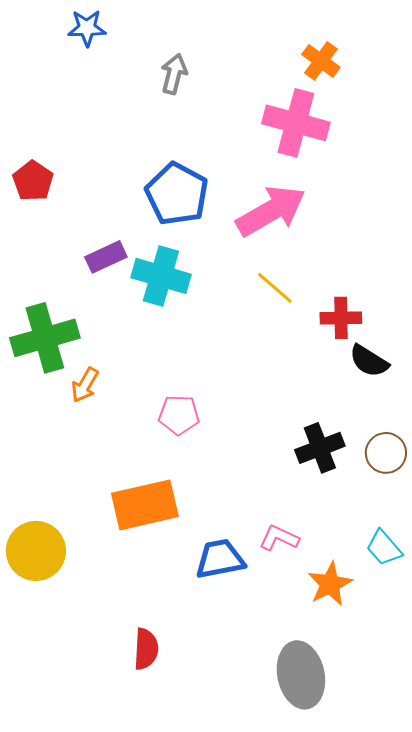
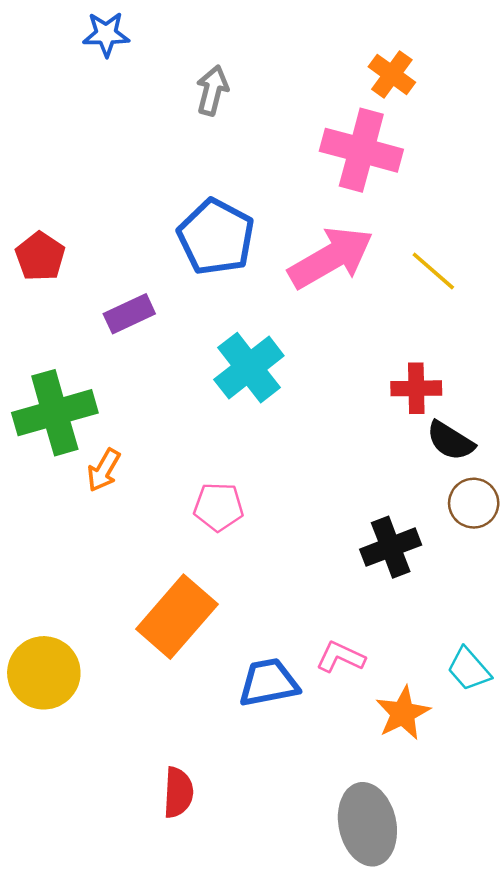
red pentagon: (33, 181) -> (40, 256), moved
cyan cross: (161, 276) -> (249, 368), moved, turned 36
yellow line: (275, 288) -> (433, 271), moved
brown circle: (386, 453) -> (474, 503), moved
orange rectangle: (145, 505) -> (177, 617), turned -36

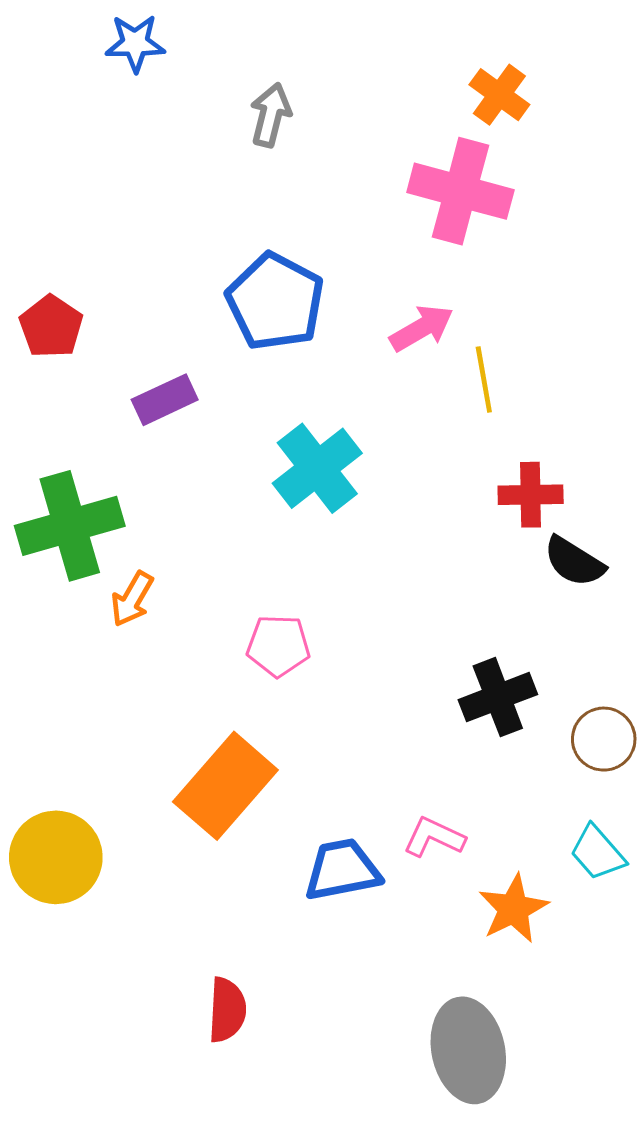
pink arrow: (331, 258) -> (422, 328), size x0.6
yellow line: (433, 271) -> (484, 380), moved, turned 39
brown circle: (474, 503) -> (604, 739), moved

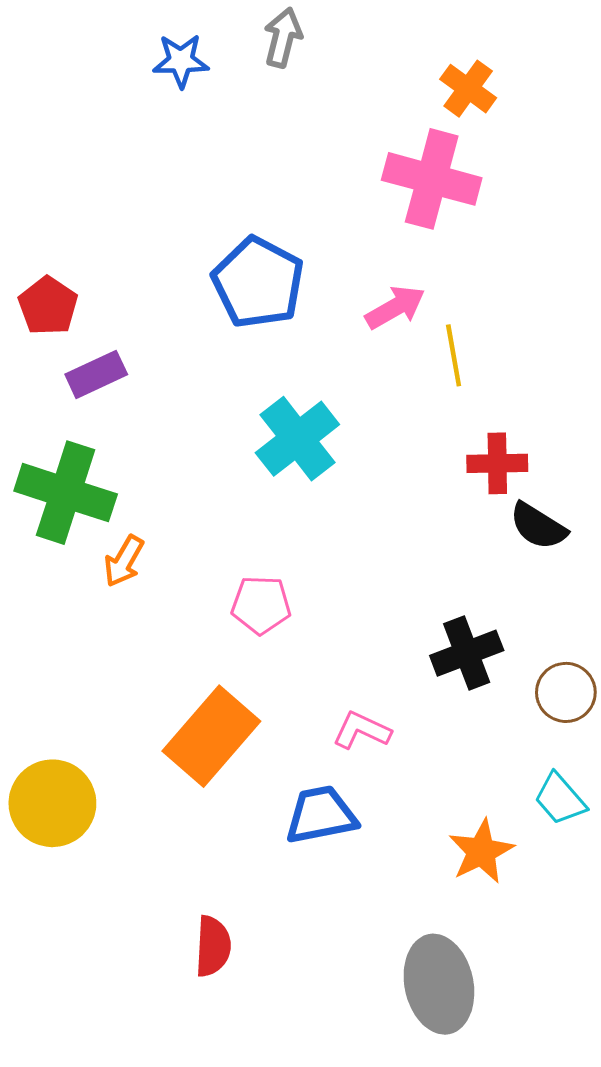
blue star: (135, 43) -> (181, 61), moved
gray arrow: (271, 115) -> (283, 37), moved
purple rectangle: (165, 400) -> (96, 374), moved
green cross: (70, 526) -> (66, 493), turned 34
pink L-shape: (434, 837) -> (362, 730), moved

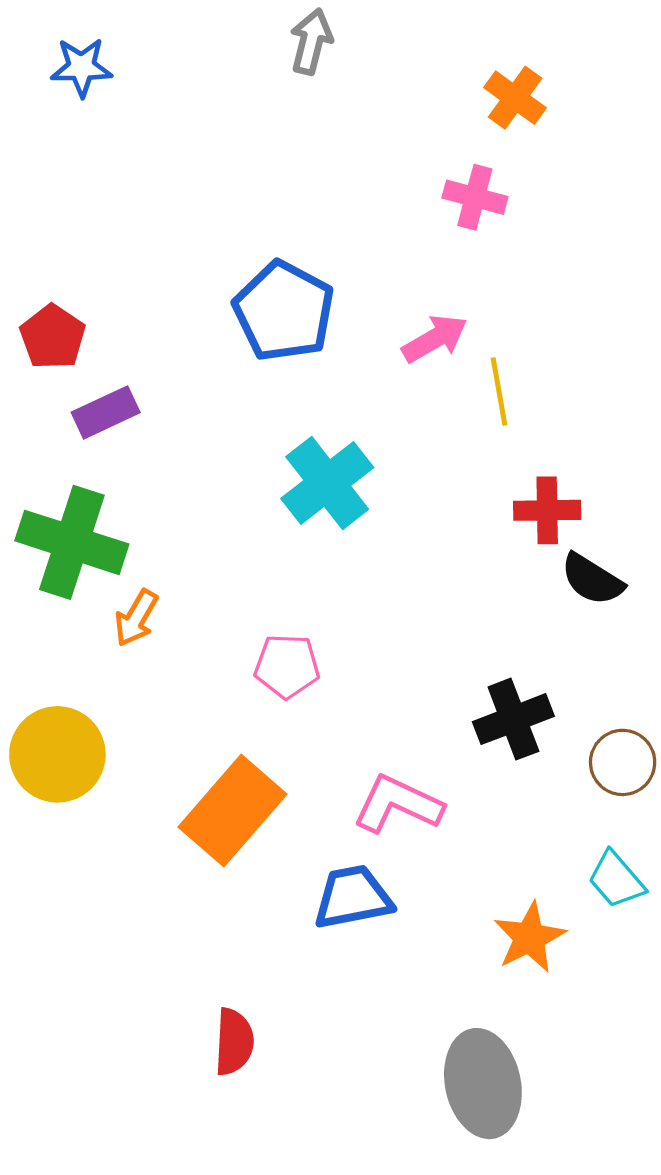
blue star: (181, 61) -> (82, 67), moved
pink cross: (432, 179) -> (475, 197), size x0.6
pink L-shape: (362, 730) -> (398, 804), size x1.4
yellow circle: (52, 803) -> (57, 754), moved

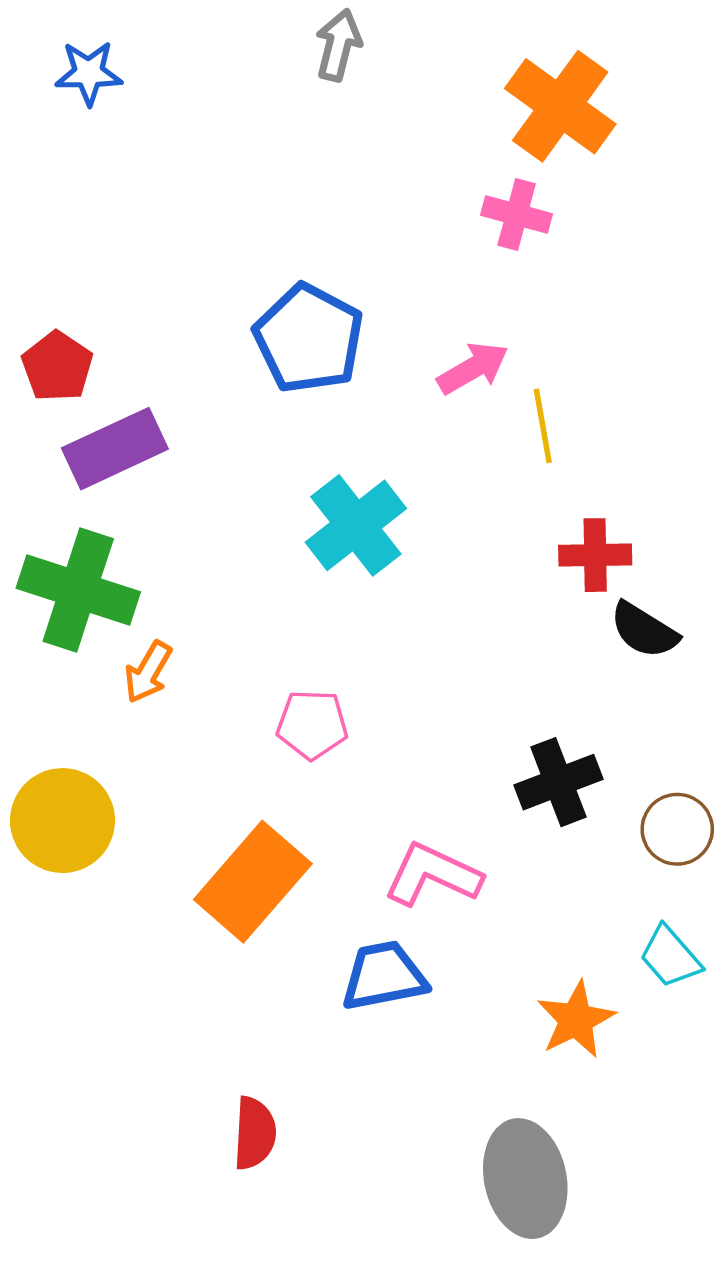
orange cross: (515, 98) -> (560, 106), size x1.6
purple rectangle: (106, 412) -> (115, 449), size x1.4

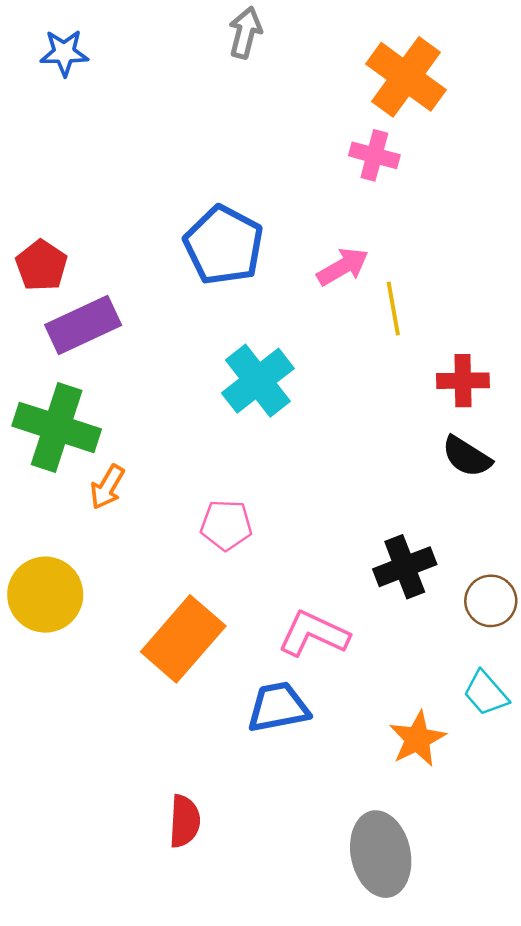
red cross: (595, 555) -> (463, 381), moved

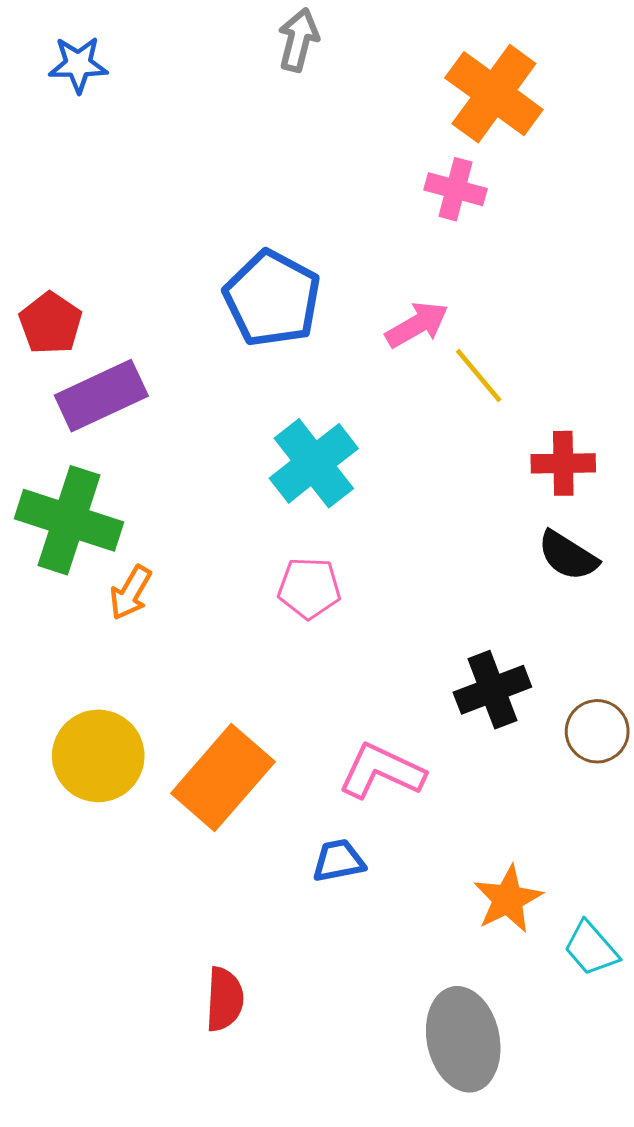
yellow line: (393, 308) -> (479, 376), turned -30
pink pentagon: (226, 525) -> (309, 588), moved
yellow circle: (45, 595) -> (98, 756), moved
cyan trapezoid: (486, 693) -> (591, 948), moved
blue trapezoid: (278, 707) -> (338, 861), size x0.7

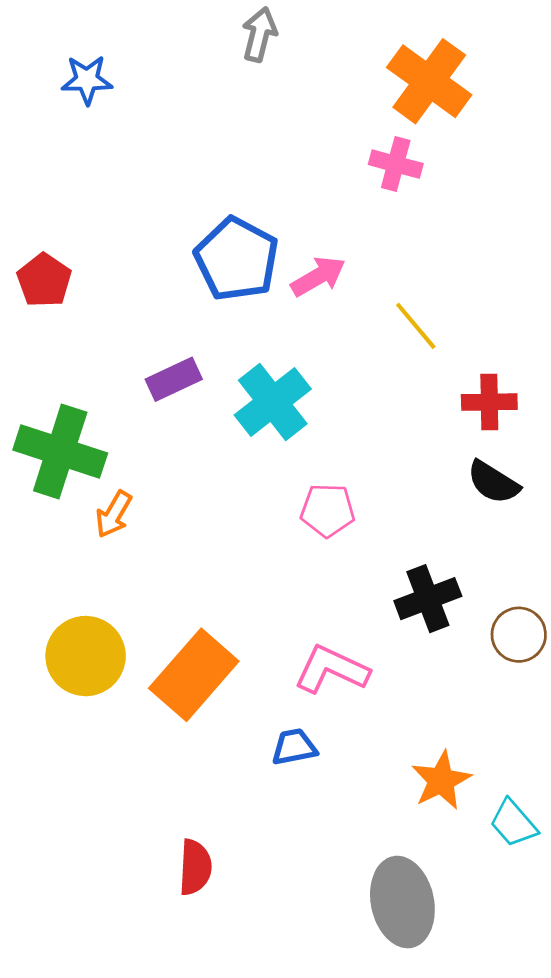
blue star: (78, 64) -> (87, 80), moved
pink arrow: (417, 325) -> (318, 276), moved
purple rectangle: (101, 396) -> (174, 379), moved, size x0.7
pink pentagon: (309, 588) -> (328, 510), moved

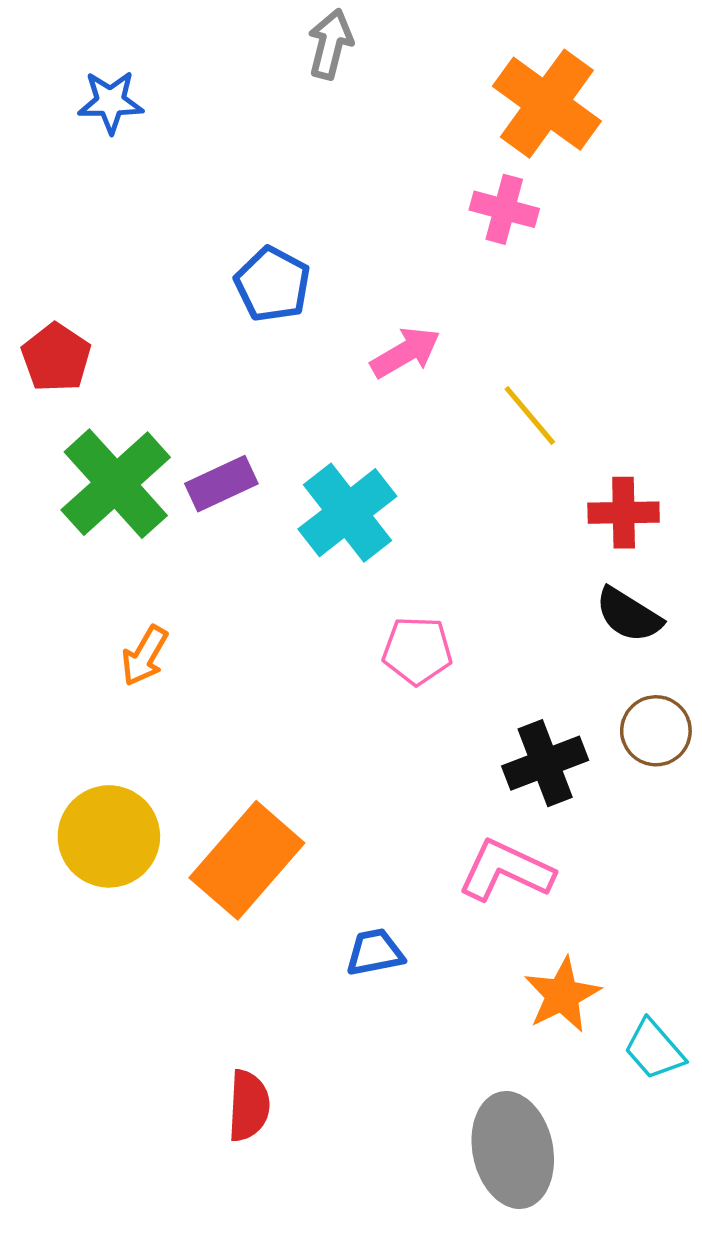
blue pentagon: (237, 259) -> (272, 284), moved, size x0.7
green cross: (60, 451) -> (116, 484), moved, turned 30
brown circle: (519, 635) -> (656, 731), moved
pink L-shape: (332, 669) -> (506, 871), moved

